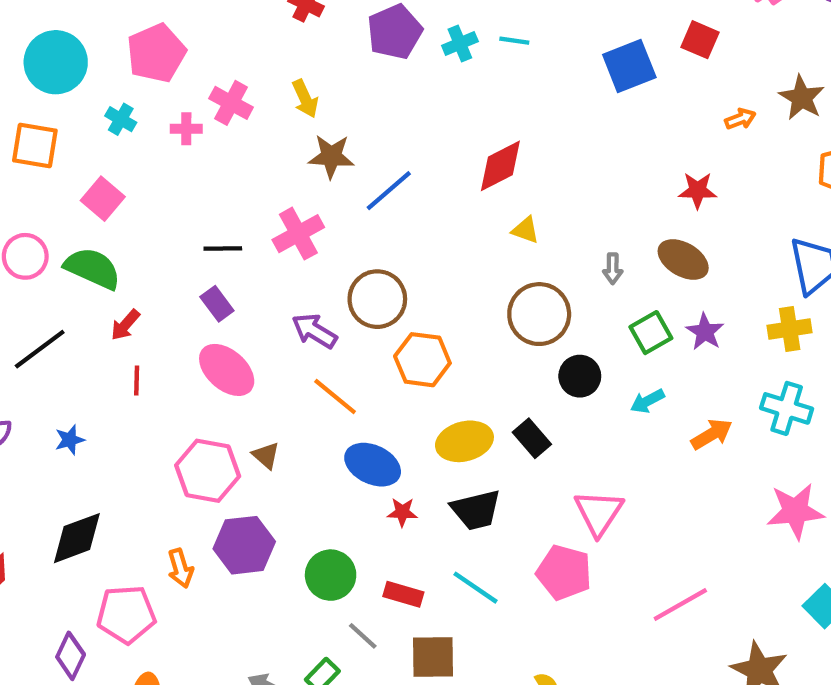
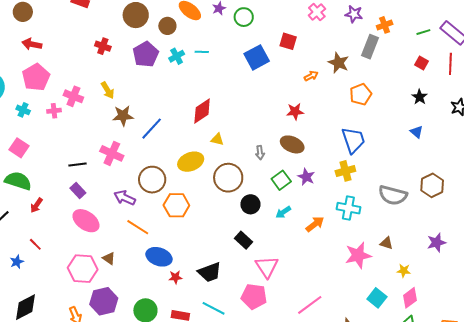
pink cross: (298, 234) -> (112, 153), turned -30
red line: (137, 381) -> (35, 244), moved, turned -40
black rectangle: (532, 438) -> (243, 240), moved
yellow ellipse: (464, 441) -> (191, 162), moved

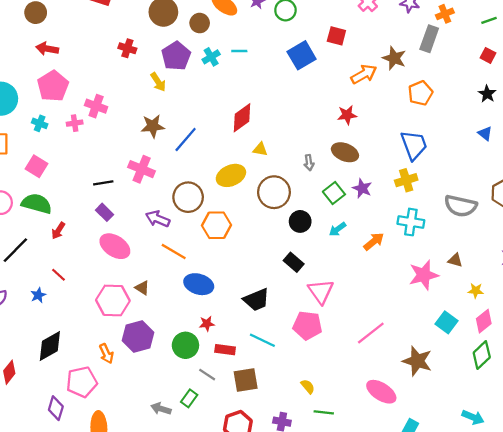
orange arrow: (311, 76) -> (364, 74), size x1.6
yellow arrow: (108, 90) -> (158, 82), moved
red star: (175, 277) -> (207, 324), moved

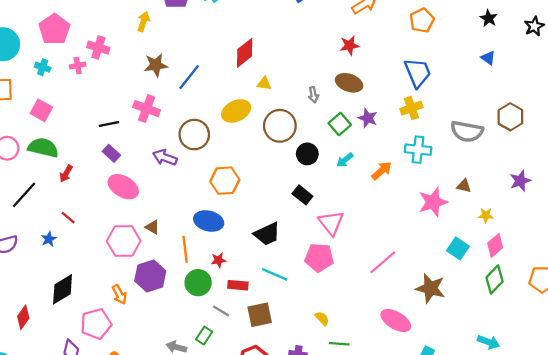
yellow arrow: (158, 82) -> (143, 22), moved, turned -126
orange hexagon: (217, 225) -> (225, 181), moved
orange line: (174, 252) -> (185, 249), moved, turned 55

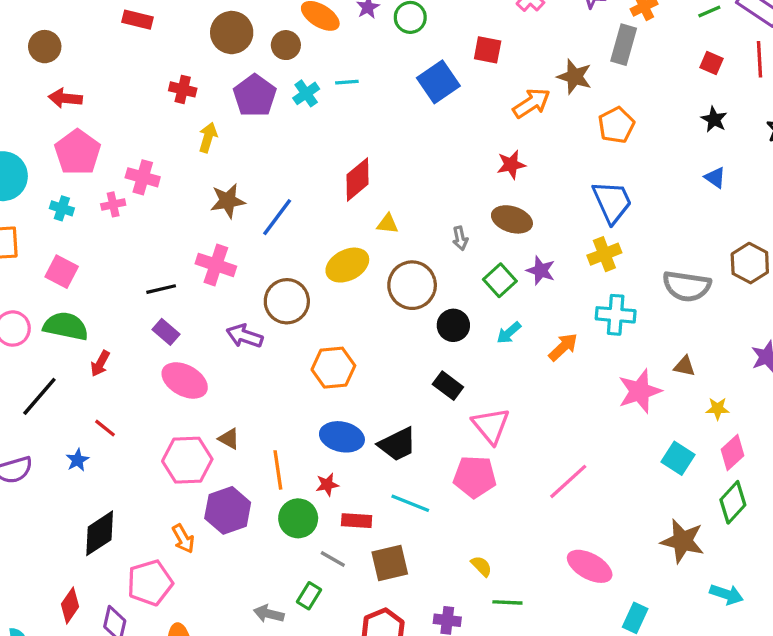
blue ellipse: (209, 221) -> (342, 437), moved
brown star: (430, 288) -> (683, 541), moved
red diamond: (23, 317) -> (70, 605), moved

